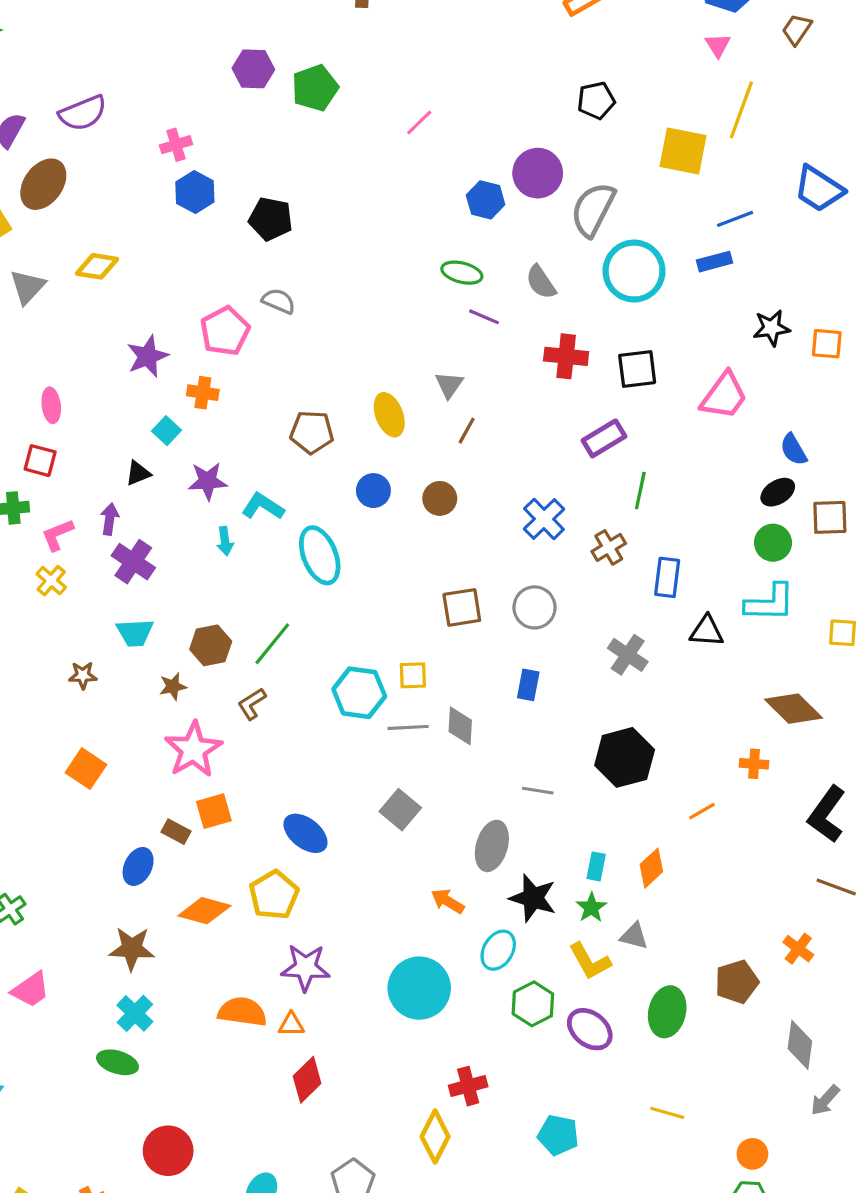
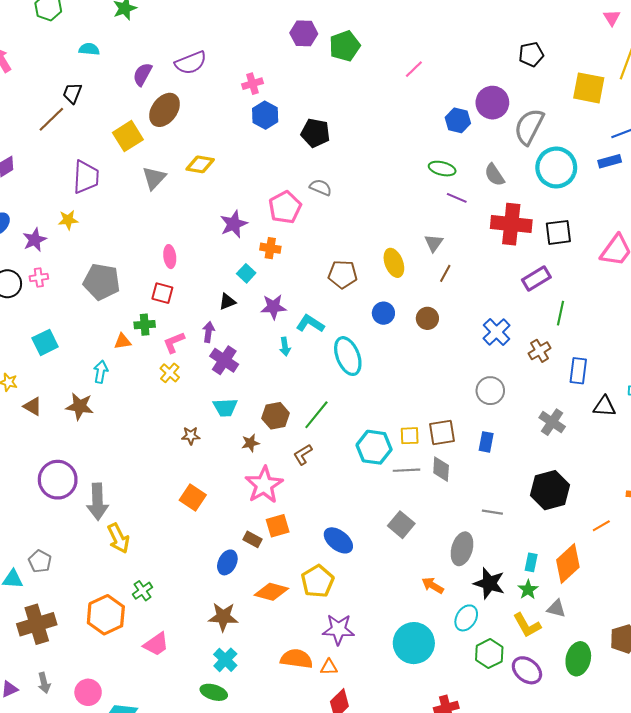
red cross: (566, 356) -> (511, 224), size x1.4
brown square: (462, 607) -> (442, 433), moved
orange diamond: (651, 868) -> (568, 563), size x1.5

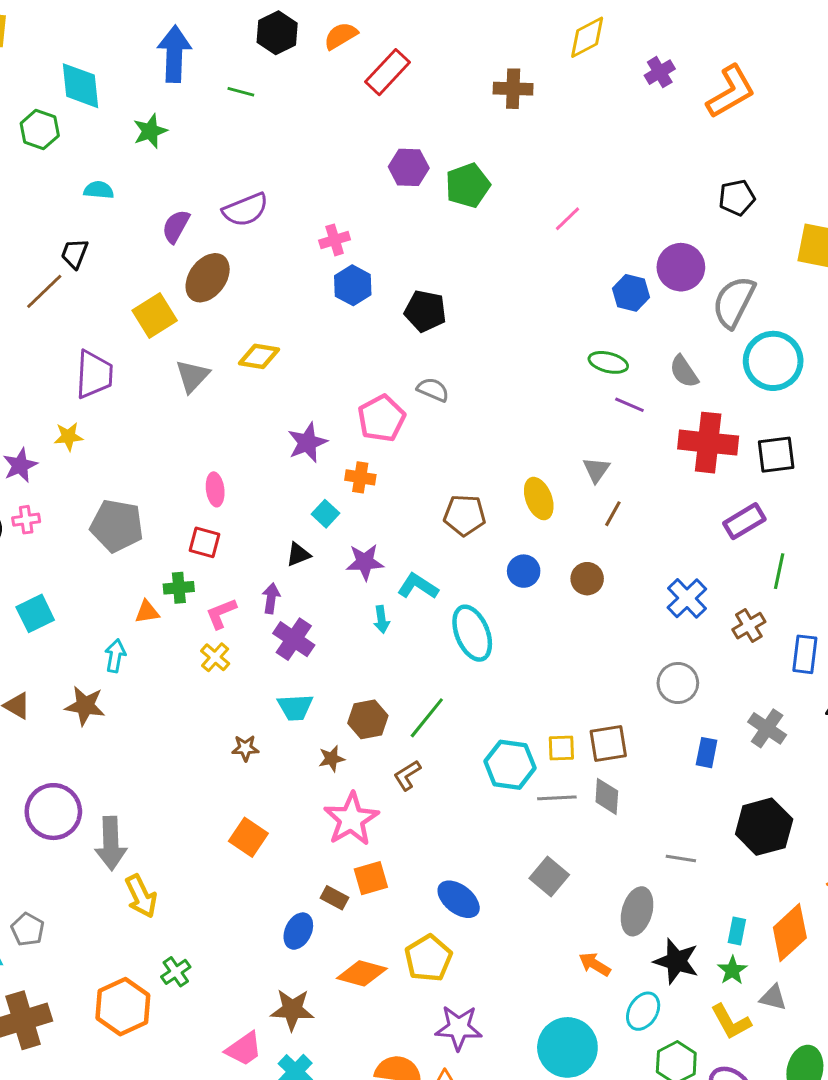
blue rectangle: (486, 442) -> (707, 753), moved
pink trapezoid: (156, 644) -> (244, 1049), moved

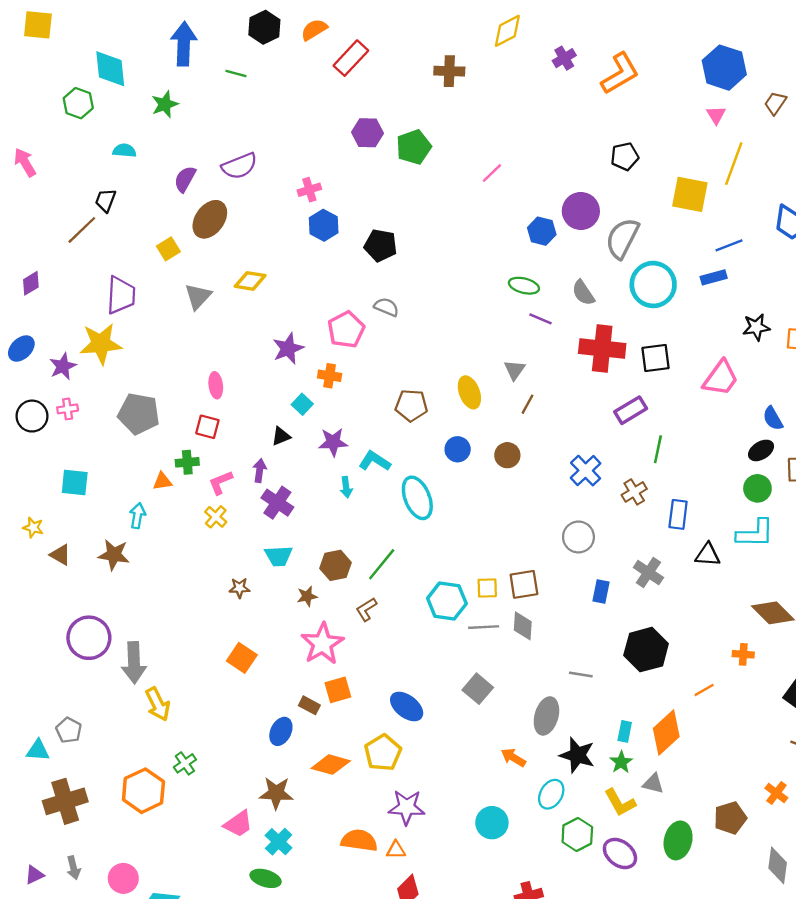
yellow square: (155, 316) -> (168, 249), size x0.7
yellow star: (68, 437) -> (101, 344), size x1.8
cyan square: (35, 613) -> (75, 482), turned 32
cyan circle: (567, 1047) -> (492, 823), size x0.7

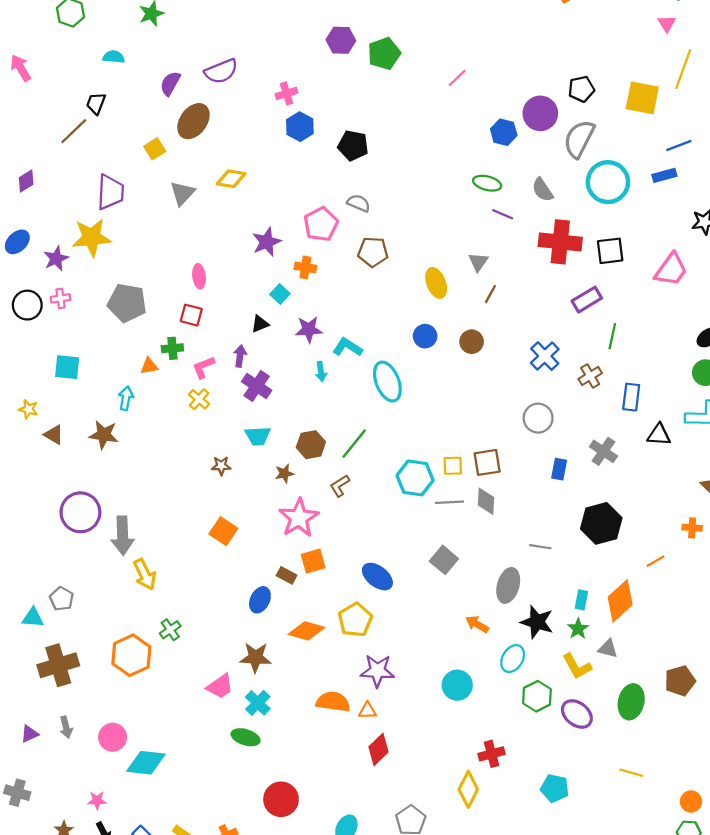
black pentagon: (625, 156) -> (581, 89), moved
brown pentagon: (411, 405) -> (373, 252), moved

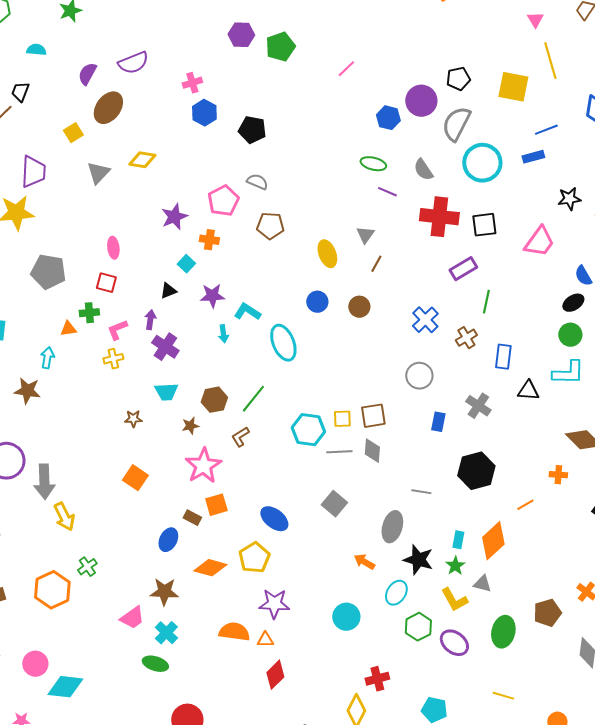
yellow line: (683, 69) -> (550, 61), turned -36
yellow cross: (199, 399) -> (113, 359), turned 36

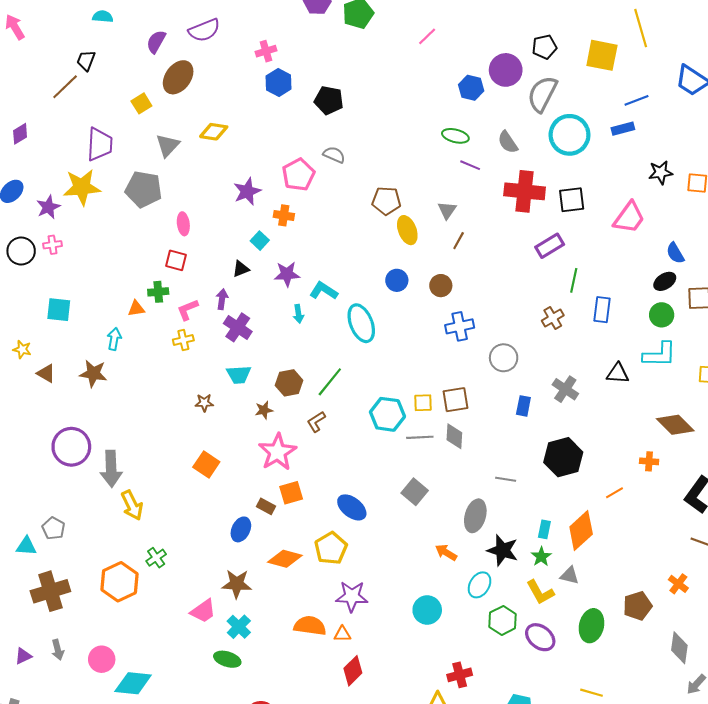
brown pentagon: (270, 226) -> (386, 201), moved
gray pentagon: (48, 272) -> (144, 189), moved
blue cross: (425, 320) -> (460, 326), moved, turned 32
blue rectangle: (503, 357) -> (602, 310), moved

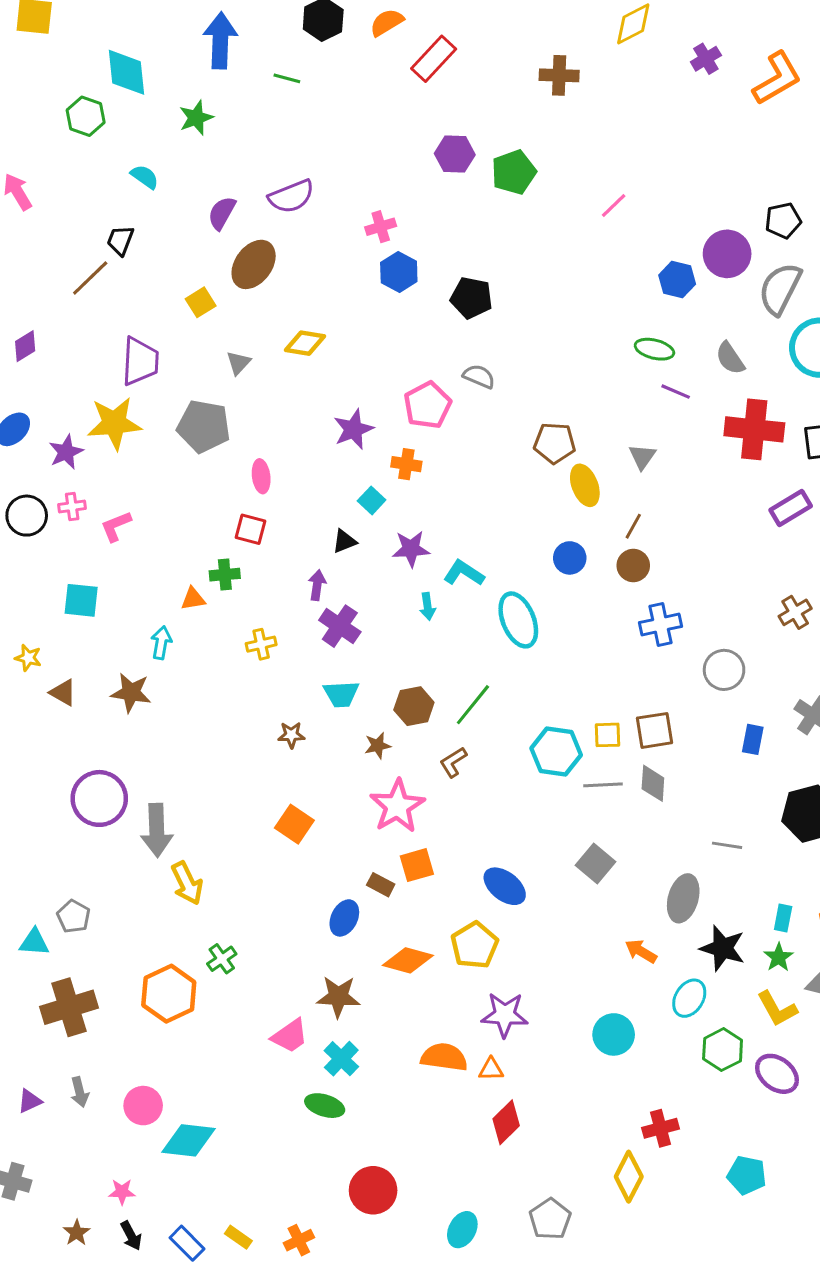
cyan semicircle: (103, 17) -> (145, 177), turned 30
gray triangle: (168, 145) -> (238, 363), size x0.7
brown line: (459, 241) -> (633, 526), moved
pink L-shape: (188, 310) -> (116, 526), moved

